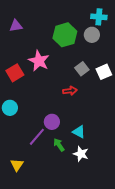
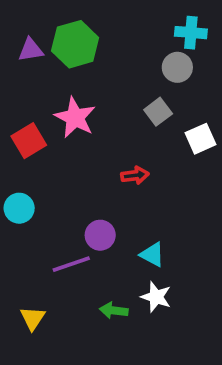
green hexagon: (65, 35) -> (75, 44), moved
gray square: (82, 69) -> (158, 112), moved
purple line: (37, 137) -> (71, 264), turned 30
green arrow: (59, 145) -> (114, 310), moved, turned -48

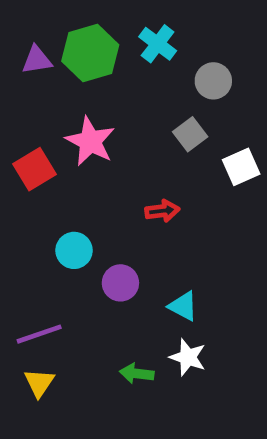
cyan cross: (191, 33) -> (158, 44), moved, turned 32
cyan circle: (19, 208) -> (74, 250), moved
purple line: (71, 264) -> (39, 334), moved

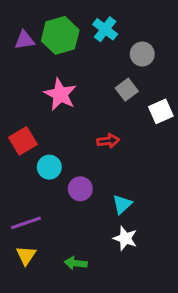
red square: (35, 169) -> (23, 141), moved
cyan triangle: (183, 306) -> (122, 204), turned 50
green arrow: (137, 373) -> (76, 263), moved

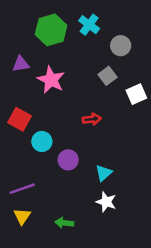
purple triangle: (25, 40) -> (21, 64), moved
red square: (23, 141) -> (20, 119), turned -30

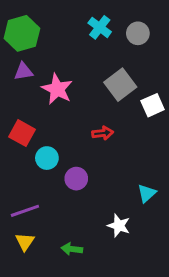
green hexagon: (51, 30) -> (22, 33), moved
gray circle: (121, 46) -> (138, 33), moved
gray square: (108, 76) -> (120, 85), size x1.5
cyan triangle: (104, 173) -> (147, 193), moved

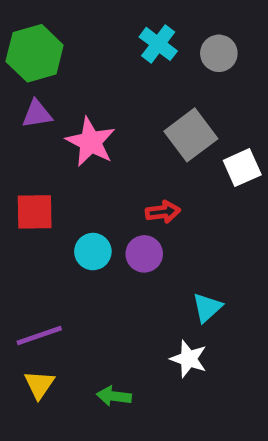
red square: (22, 133) -> (35, 212), turned -30
cyan circle: (47, 158) -> (93, 252), moved
purple circle: (76, 179) -> (144, 254), moved
cyan triangle: (147, 193) -> (207, 308), moved

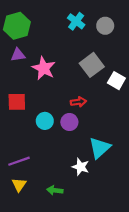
white square: (242, 168) -> (116, 81), turned -36
cyan triangle: (207, 308) -> (100, 148), size x1.5
white star: (189, 359) -> (81, 167), moved

